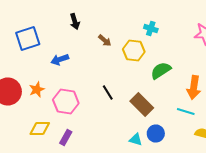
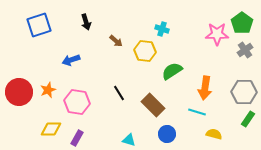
blue square: (28, 38) -> (39, 25), moved
cyan triangle: (136, 140) -> (129, 140), moved

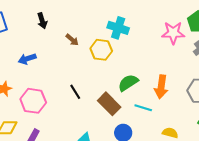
cyan cross: (162, 29) -> (118, 28), size x1.5
green semicircle: (172, 71) -> (128, 83), moved
cyan line: (197, 112) -> (143, 108), moved

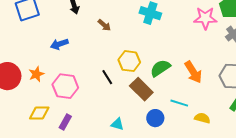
yellow hexagon: (101, 50) -> (129, 61), moved
orange arrow: (161, 87) -> (193, 72), turned -40
cyan line: (143, 108) -> (179, 103), moved

